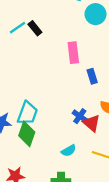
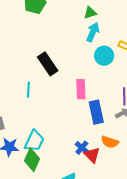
cyan line: (17, 28) -> (28, 90), moved, turned -56
black rectangle: (35, 28) -> (48, 64), size x1.6
blue rectangle: (92, 76) -> (96, 112), size x1.6

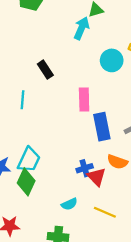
cyan arrow: (93, 32) -> (82, 28), moved
black rectangle: (48, 64) -> (45, 70), size x0.7
blue cross: (82, 148) -> (85, 168), turned 32

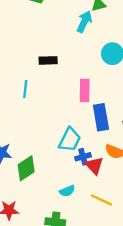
black rectangle: (45, 70) -> (48, 60), turned -60
cyan trapezoid: (29, 160) -> (70, 140), moved
green diamond: (26, 182) -> (26, 168), turned 30

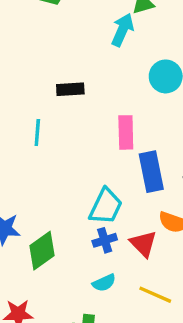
blue cross: (83, 157) -> (105, 240), moved

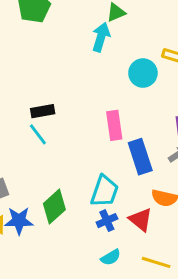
black rectangle: (70, 89) -> (43, 111), moved
cyan line: (37, 133) -> (38, 134), turned -35
green diamond: (42, 251) -> (54, 207), moved

